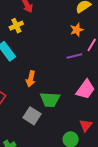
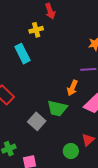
orange arrow: (31, 79) -> (72, 88), moved

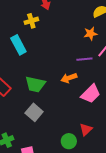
orange arrow: (72, 88) -> (69, 78), turned 49
green trapezoid: (57, 108) -> (35, 84), moved

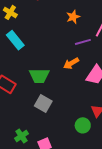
yellow cross: (31, 21) -> (10, 12), moved, turned -32
orange star: (91, 34) -> (73, 17), moved

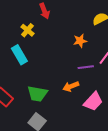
yellow cross: (10, 12) -> (28, 30), moved

